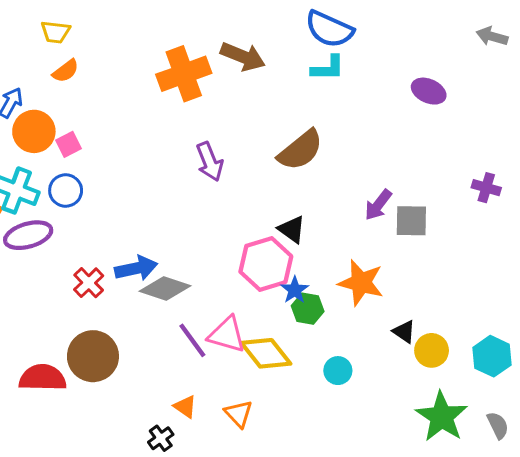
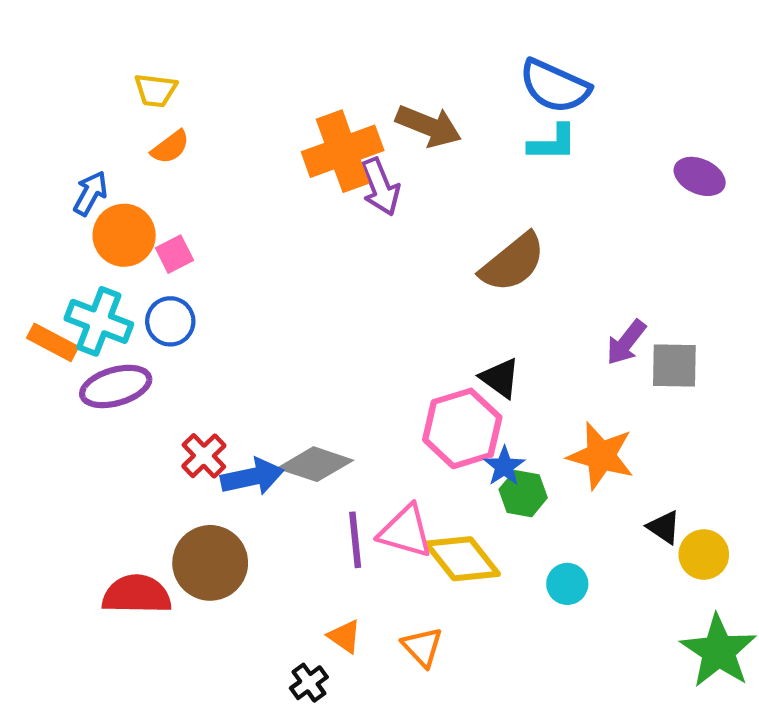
purple arrow: (210, 162) -> (380, 187), moved
blue arrow: (136, 268) -> (252, 477), moved
purple line: (192, 340) -> (355, 540), turned 30

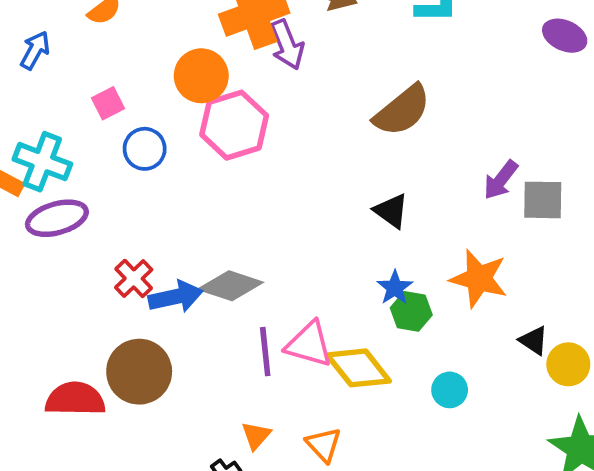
orange circle: (124, 235) -> (201, 76), moved
blue circle: (170, 321) -> (145, 149), moved
pink hexagon: (462, 428) -> (234, 125), moved
orange triangle: (345, 636) -> (256, 436), turned 36

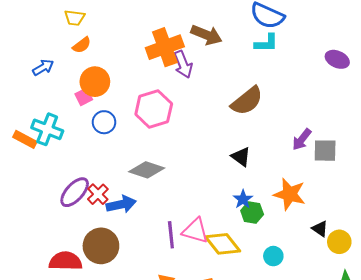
blue arrow: (35, 50) -> (43, 67), turned 30
orange circle: (201, 76) -> (95, 82), moved
purple ellipse: (57, 218) -> (75, 192), moved, turned -32
gray diamond: (230, 286) -> (147, 170), moved

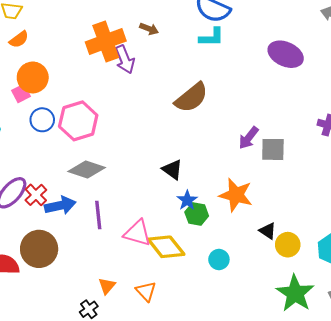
brown arrow: (206, 35) -> (149, 29), size x0.6
purple ellipse: (337, 59) -> (286, 54), size x1.4
pink hexagon: (154, 109) -> (78, 121), moved
black triangle: (241, 157) -> (172, 170), moved
purple line: (171, 235) -> (98, 215), moved

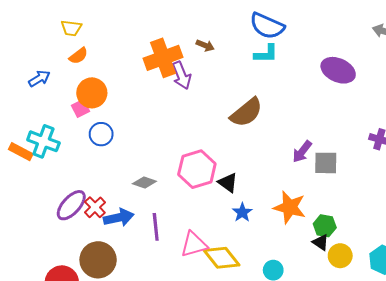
pink hexagon: (78, 121) -> (197, 169), moved
gray diamond: (87, 170) -> (144, 183), size x0.7
green hexagon: (197, 214) -> (325, 226), moved
pink triangle: (137, 233) -> (194, 244), turned -32

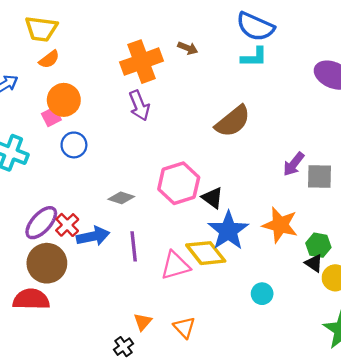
yellow trapezoid: (71, 28) -> (41, 29), size x1.4
purple arrow: (181, 75) -> (139, 105), moved
blue star: (242, 212) -> (228, 231), size x1.8
yellow diamond: (222, 258) -> (206, 253), moved
brown circle: (98, 260) -> (47, 263), moved

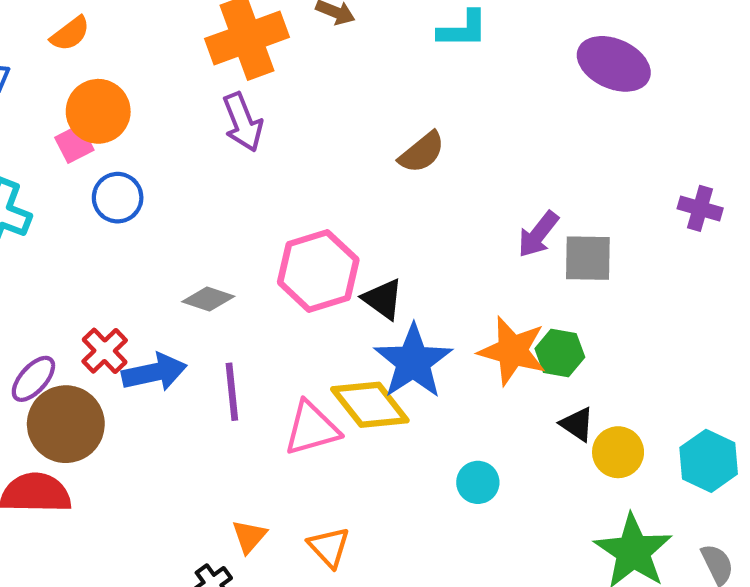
brown semicircle: (233, 121) -> (422, 152), size x0.7
purple ellipse: (41, 223) -> (33, 379), moved, size x0.7
green hexagon: (318, 245) -> (560, 353), moved

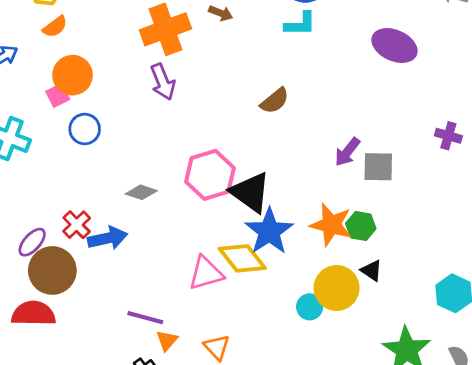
black triangle: (383, 299) -> (250, 192), size x1.6
purple line: (232, 392) -> (145, 318), moved, turned -69
yellow circle: (618, 452) -> (337, 288), moved, size x1.4

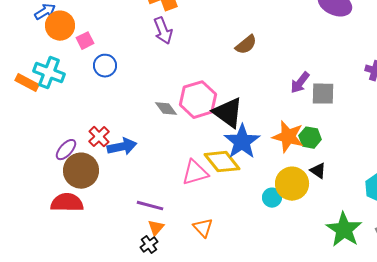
orange circle: (73, 75) -> (60, 26), moved
gray diamond: (141, 192) -> (166, 109), moved, turned 35
orange triangle: (167, 341) -> (156, 228), moved

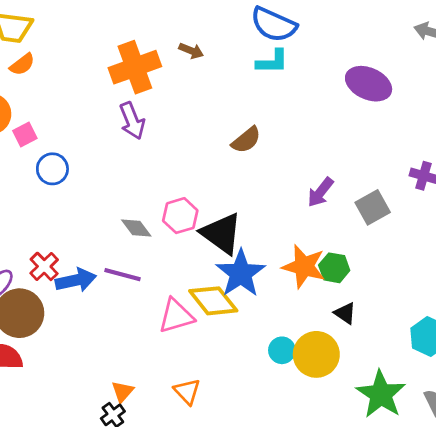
gray square: (323, 94) -> (373, 207), moved, turned -30
pink hexagon: (198, 100) -> (180, 216), size x0.7
yellow circle: (292, 184) -> (316, 354), moved
purple line: (150, 206) -> (123, 275), moved

